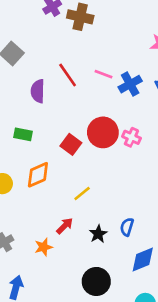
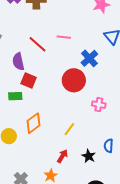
blue cross: (130, 84) -> (89, 58), moved
pink cross: (131, 137) -> (99, 105), moved
red square: (71, 144) -> (29, 80), moved

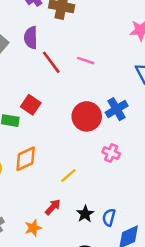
blue cross: (89, 58) -> (117, 109), moved
purple semicircle: (18, 62) -> (31, 38), moved
blue semicircle: (109, 146) -> (109, 217), moved

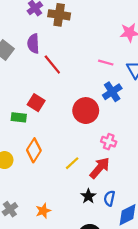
pink line: (86, 61) -> (106, 63), moved
blue cross: (117, 109) -> (112, 92), moved
orange diamond: (26, 159) -> (34, 150), turned -30
red arrow: (53, 207) -> (100, 168), moved, size x1.5

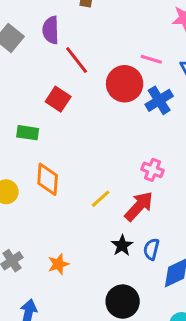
red square: (36, 103) -> (58, 99), moved
red circle: (86, 111) -> (125, 84), moved
orange diamond: (34, 150) -> (48, 179), turned -30

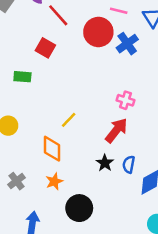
orange diamond: (48, 179) -> (52, 149), moved
yellow line: (101, 199) -> (69, 120), moved
black circle: (123, 302) -> (79, 208), moved

